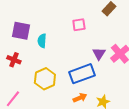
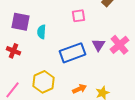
blue rectangle: (82, 74) -> (72, 53), moved
yellow hexagon: (45, 79) -> (44, 82), moved

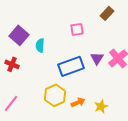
purple square: (20, 22) -> (19, 35), turned 30
yellow hexagon: (44, 82) -> (55, 95), moved

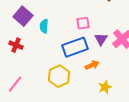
pink square: (77, 29) -> (83, 23), moved
orange arrow: (78, 102) -> (92, 65), moved

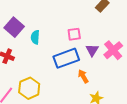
orange arrow: (92, 65) -> (83, 76), turned -96
yellow hexagon: (59, 76) -> (29, 88), moved

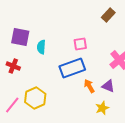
purple square: (14, 27) -> (20, 37), turned -30
purple triangle: (92, 50) -> (108, 86), moved, turned -40

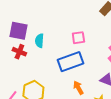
red cross: (13, 66) -> (19, 52), moved
orange arrow: (89, 86) -> (78, 88), moved

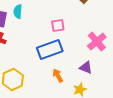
cyan semicircle: (39, 41) -> (18, 12), moved

